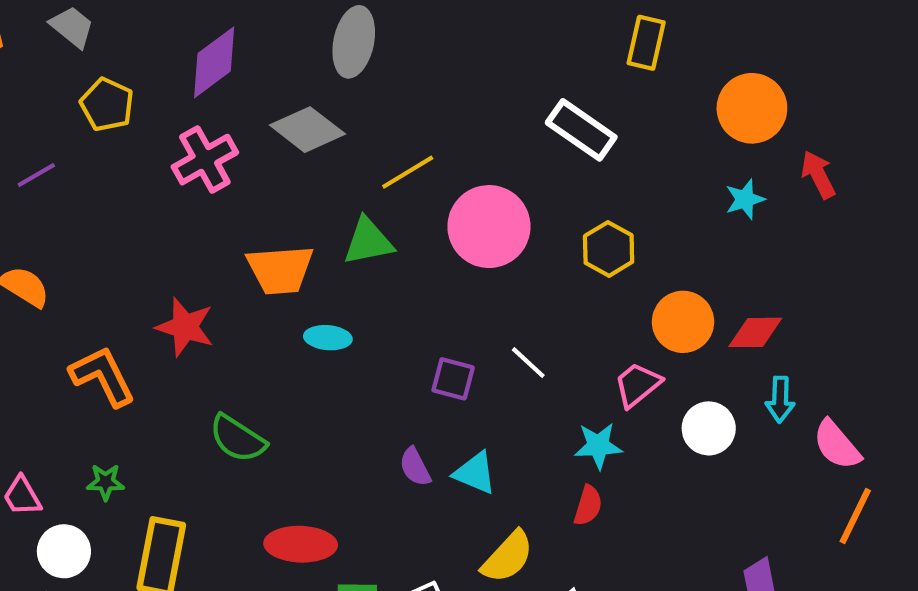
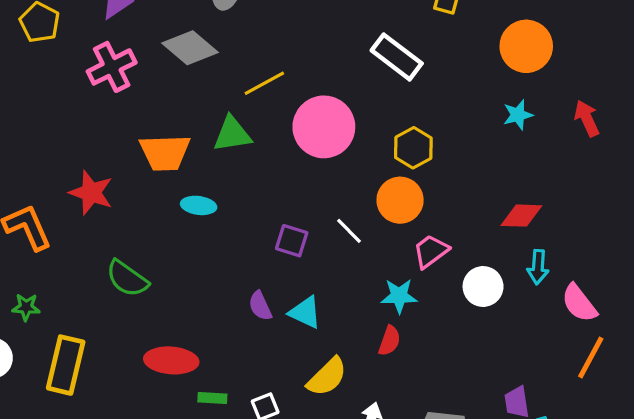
red arrow: (818, 175) -> (587, 118), moved
orange circle: (683, 322) -> (400, 200), moved

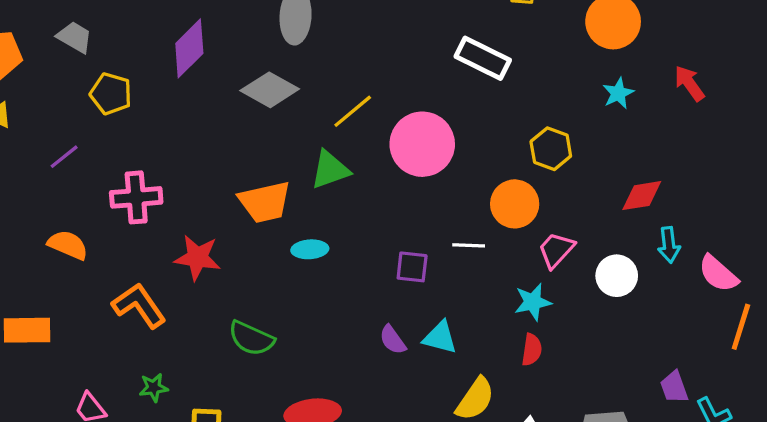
pink cross: (112, 67) -> (136, 197), moved, turned 33
yellow hexagon: (413, 148) -> (551, 149), moved
white line: (349, 231) -> (469, 245), turned -32

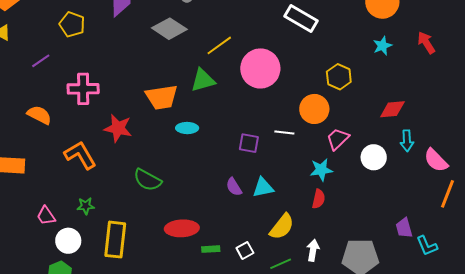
cyan triangle: (440, 337) -> (263, 188), turned -30

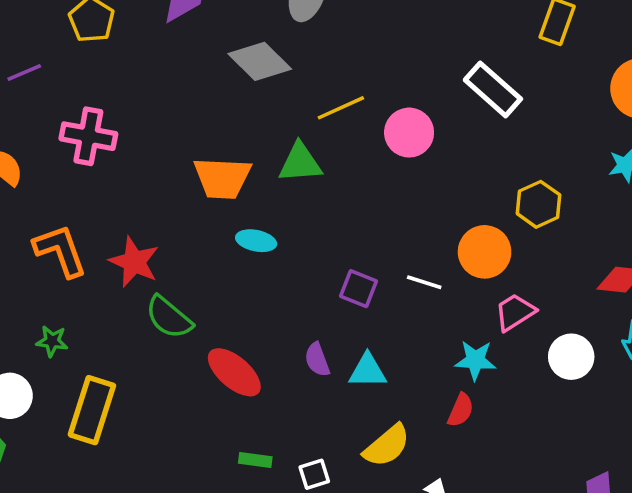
pink circle: (260, 68) -> (409, 133), moved, size x0.7
red star: (118, 128) -> (134, 262), moved
red ellipse: (182, 228) -> (234, 372), moved, turned 32

